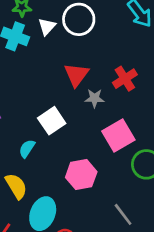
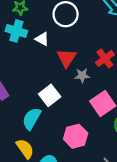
white triangle: (47, 27) -> (42, 39), moved, turned -40
cyan semicircle: (27, 149) -> (32, 119), size x1.5

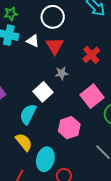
red triangle: (67, 58) -> (55, 46), moved
gray star: (82, 75) -> (62, 73), moved

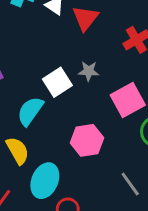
gray star: (62, 73) -> (89, 71), moved

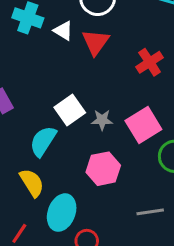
gray star: (89, 71) -> (102, 120), moved
gray line: (130, 184) -> (150, 212), turned -60

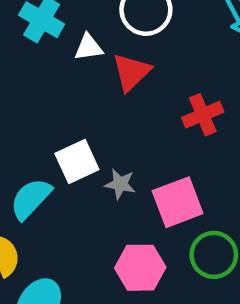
white triangle: (63, 31) -> (89, 47), turned -50
pink hexagon: (103, 169) -> (140, 268), moved

